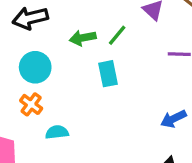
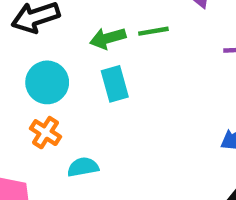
green line: (117, 35) -> (153, 31), turned 45
cyan rectangle: (108, 74) -> (115, 84), moved

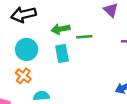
green line: (153, 31) -> (84, 37), moved

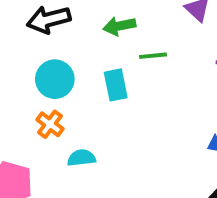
green arrow: (61, 29) -> (119, 26), moved

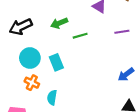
cyan rectangle: (116, 85) -> (56, 62), moved
cyan semicircle: (81, 158) -> (52, 98), turned -64

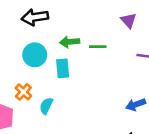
green arrow: (59, 23) -> (70, 42), moved
orange cross: (32, 83) -> (23, 92), moved

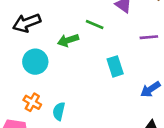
green line: (98, 47) -> (95, 25), moved, turned 35
cyan rectangle: (63, 68) -> (115, 66), moved

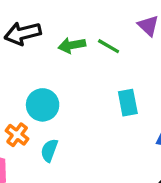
green arrow: (68, 40) -> (72, 45), moved
cyan circle: (35, 62) -> (43, 105), moved

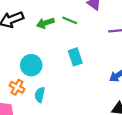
cyan rectangle: (128, 103) -> (75, 57), moved

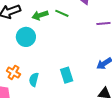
cyan rectangle: (75, 57) -> (67, 75), moved
cyan circle: (31, 65) -> (26, 37), moved

